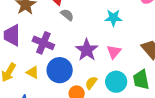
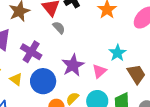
cyan star: (113, 18) -> (117, 53), moved, turned 30

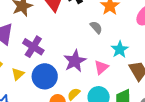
gray semicircle: (59, 28) -> (96, 27), moved
yellow triangle: (16, 79) -> (18, 74), turned 40

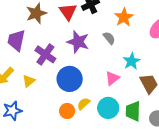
purple star: (75, 61) -> (78, 42), moved, turned -30
blue circle: (45, 76) -> (70, 79), moved

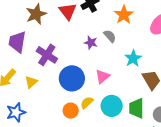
purple star: (78, 42) -> (91, 43), moved, size x0.6
pink triangle: (112, 78) -> (102, 76), moved

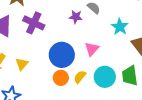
purple cross: (47, 55) -> (34, 23), moved
orange circle: (71, 111) -> (61, 78), moved

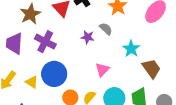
blue circle: (62, 55) -> (54, 74), moved
yellow triangle: (22, 64) -> (32, 82), turned -40

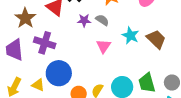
purple star: (88, 37) -> (84, 20), moved
brown trapezoid: (151, 68) -> (156, 39), moved
pink triangle: (102, 70) -> (104, 46), moved

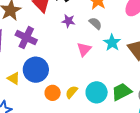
gray semicircle: (102, 20) -> (95, 23), moved
green trapezoid: (147, 83) -> (122, 92), turned 70

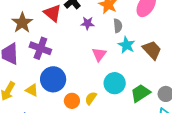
purple star: (68, 21) -> (88, 23), moved
gray semicircle: (95, 23) -> (118, 26), moved, turned 48
cyan circle: (97, 92) -> (115, 83), moved

